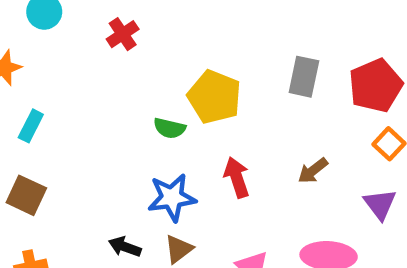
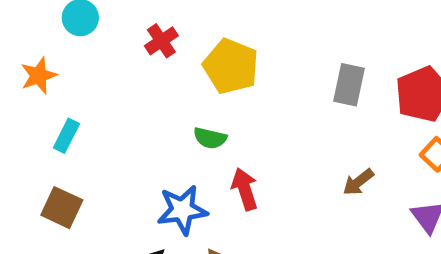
yellow pentagon: (214, 97) -> (231, 66), moved
red arrow: (237, 177) -> (245, 189), moved
blue star: (172, 198) -> (182, 210), moved

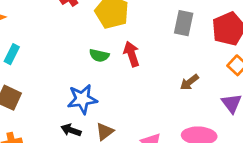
red arrow: (245, 189) -> (132, 54), moved

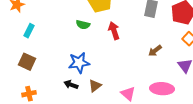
green semicircle: (99, 55) -> (83, 25), moved

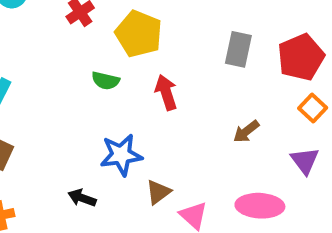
blue star: (79, 63) -> (121, 155), moved
brown triangle: (95, 86) -> (158, 192), moved

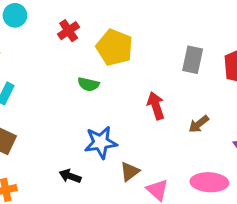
red arrow: (166, 92) -> (156, 106), moved

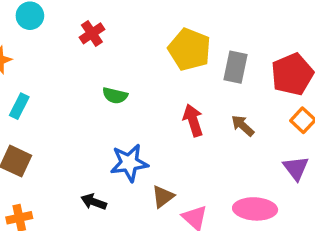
yellow pentagon: (114, 47) -> (189, 49), moved
brown arrow: (199, 124) -> (243, 126), moved, turned 80

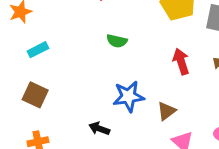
cyan rectangle: (19, 106) -> (38, 50), turned 36
brown triangle: (163, 197) -> (166, 111), moved

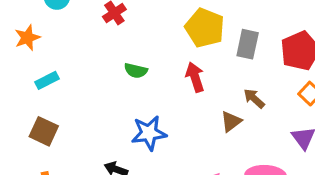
red arrow: (181, 61) -> (195, 77), moved
brown triangle: (166, 111) -> (231, 121), moved

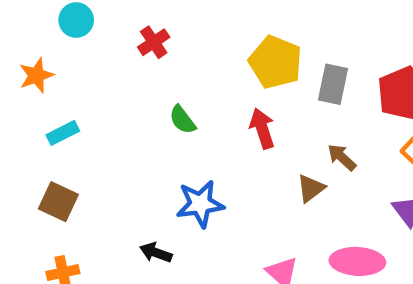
green semicircle: (136, 71) -> (182, 120), turned 40

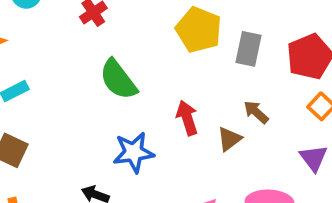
green semicircle: (182, 120) -> (118, 80), size x1.6
red arrow: (262, 129) -> (187, 118), moved

